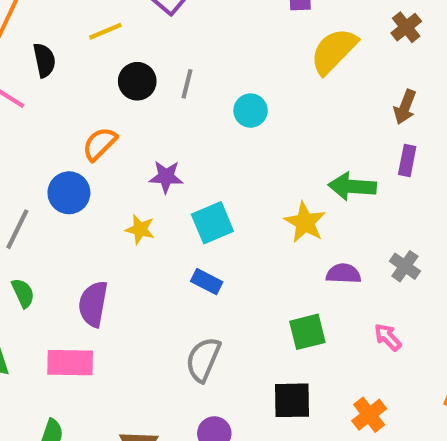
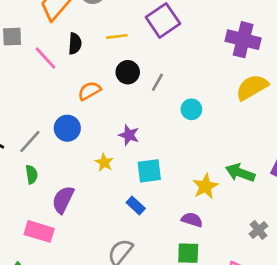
orange semicircle: (100, 144) -> (89, 91), moved
purple semicircle: (343, 274) -> (192, 220), moved
green semicircle: (23, 293) -> (32, 174), moved

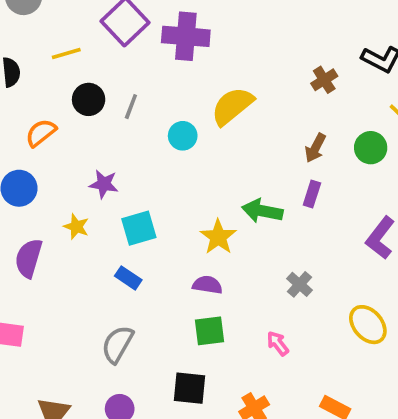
purple cross: (243, 40) -> (186, 36), moved
yellow semicircle: (252, 87) -> (232, 106), moved
purple semicircle: (63, 200) -> (29, 258), moved

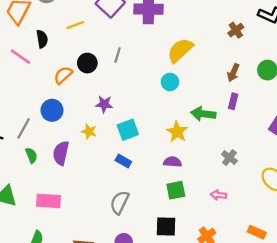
black circle: (89, 99) -> (87, 63), moved
cyan circle: (183, 136) -> (170, 82), moved
pink arrow: (278, 343) -> (218, 195), turned -42

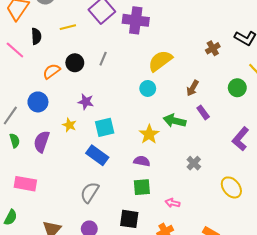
brown arrow: (233, 73) -> (193, 88), moved
purple rectangle: (233, 101) -> (203, 112), turned -56
blue rectangle: (123, 161) -> (97, 155), size x1.5
pink arrow: (218, 195) -> (172, 203), moved

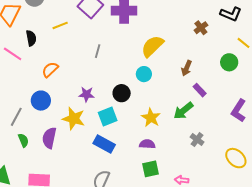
black circle: (75, 63) -> (122, 93), moved
green arrow: (175, 121) -> (183, 111), moved, turned -45
yellow star: (69, 125) -> (74, 119), size x1.6

